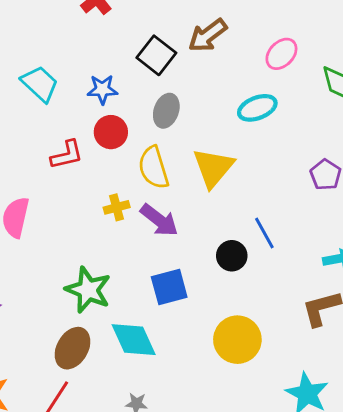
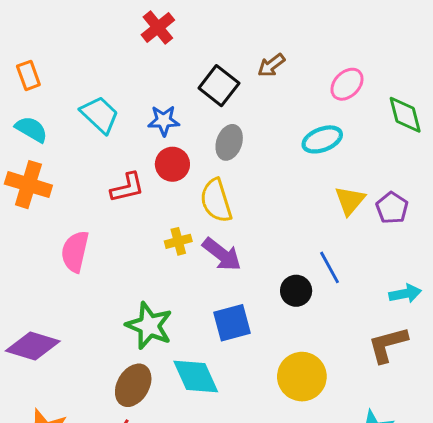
brown arrow: (208, 35) -> (271, 65), size x0.7
yellow triangle: (213, 168) -> (350, 201), moved, size x0.7

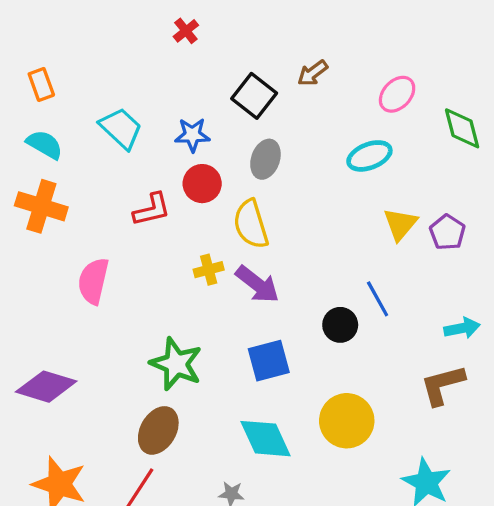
red cross: (158, 27) -> (186, 31), size x0.7
cyan diamond: (196, 377) -> (265, 439), moved

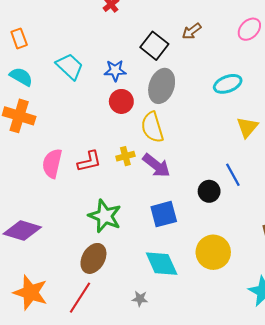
pink ellipse: (397, 94) -> (249, 29), moved
gray ellipse: (265, 159) -> (162, 86), size x1.4
red L-shape: (152, 210) -> (89, 161), moved

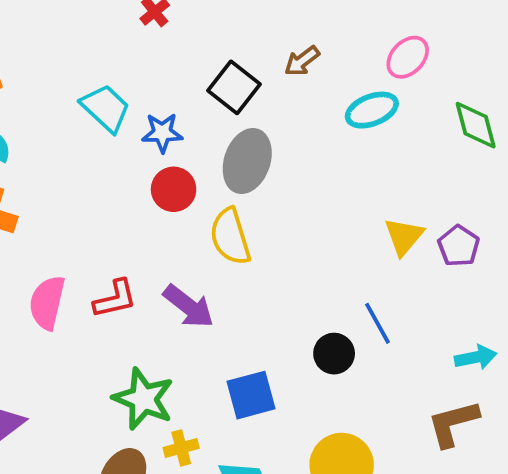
cyan trapezoid: (70, 66) -> (106, 108), moved
cyan ellipse: (228, 84) -> (372, 110), moved
yellow cross: (125, 156) -> (181, 448), moved
purple arrow: (156, 165) -> (189, 306), moved

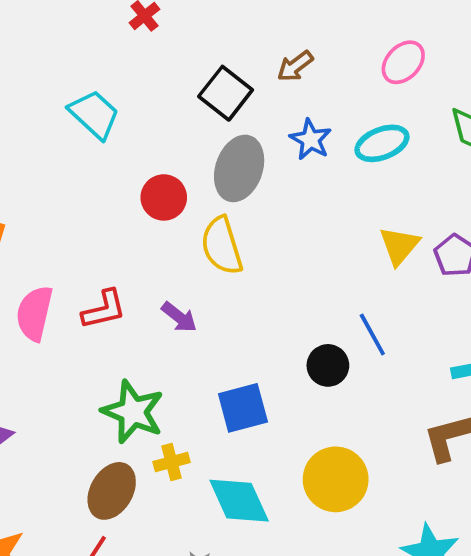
cyan ellipse: (372, 110) -> (382, 143), moved
blue star: (162, 133) -> (311, 140), moved, turned 30
purple arrow: (189, 306) -> (179, 317), size x0.7

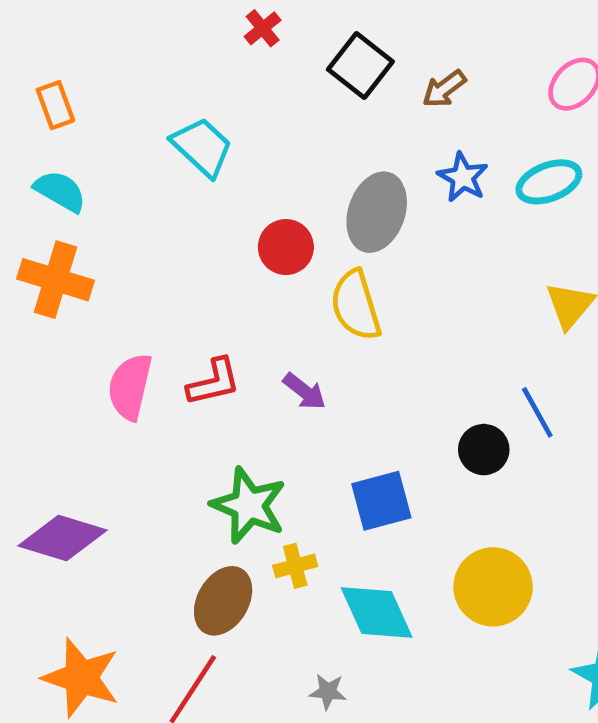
black square: (226, 93) -> (360, 66), moved

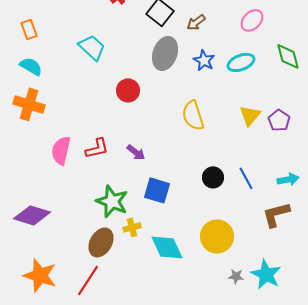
gray ellipse: (377, 212) -> (165, 53), moved
yellow semicircle: (356, 305) -> (193, 115), moved
blue line: (537, 412) -> (246, 178), moved
blue square: (381, 501) -> (157, 190), moved, turned 32
gray star: (328, 692) -> (236, 276), moved

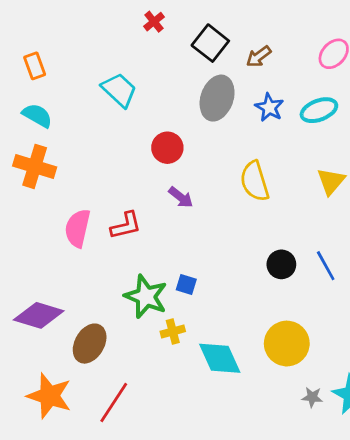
purple arrow: (136, 152) -> (181, 197), moved
blue square: (157, 190) -> (186, 284), moved, size x0.6
brown ellipse: (101, 242) -> (90, 344), moved

